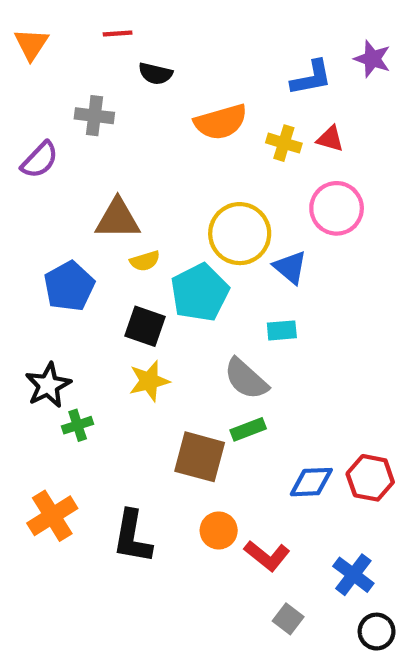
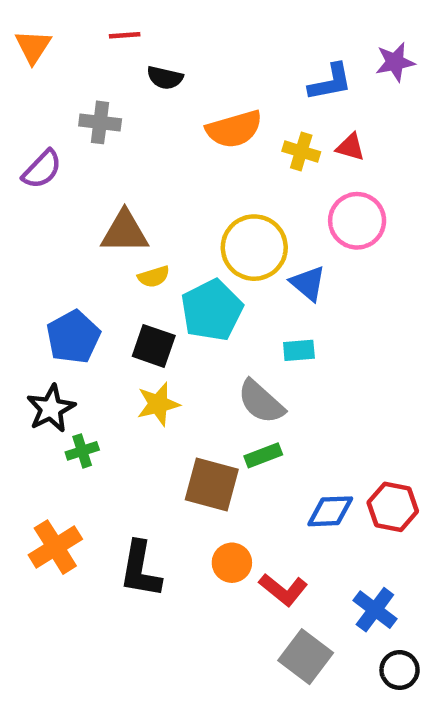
purple star: (372, 59) -> (395, 62), turned -30
blue pentagon: (69, 286) -> (73, 337), moved
gray square: (288, 619) -> (306, 657), size x1.6

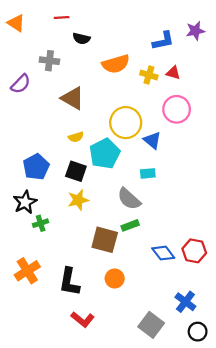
orange triangle: (33, 46) -> (16, 23), turned -30
brown triangle: (125, 232) -> (73, 98), moved, turned 30
blue diamond: (330, 511) -> (163, 253), turned 55
red L-shape: (283, 590) -> (83, 319), moved

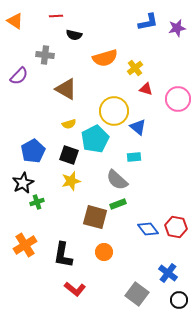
blue L-shape: (163, 41) -> (148, 22), moved
red triangle: (173, 73) -> (146, 89), moved
yellow cross: (149, 75) -> (135, 68), turned 35
pink circle: (177, 109) -> (178, 99), moved

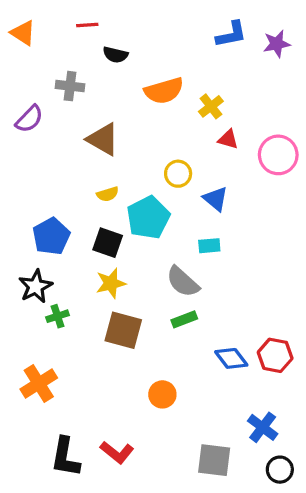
yellow circle: (114, 111) -> (178, 174), size x0.6
brown square: (95, 217) -> (123, 330), moved
black L-shape: (63, 255) -> (65, 457), moved
gray square: (137, 294) -> (214, 460), turned -30

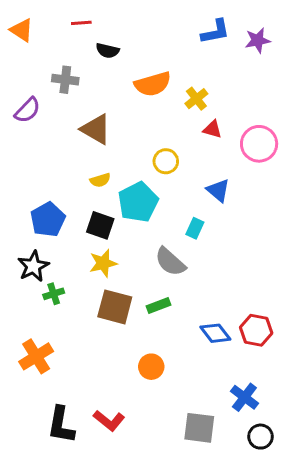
blue triangle: (216, 199) -> (218, 190), moved
cyan rectangle: (209, 246) -> (195, 228), turned -60
green rectangle: (184, 319) -> (159, 305), moved

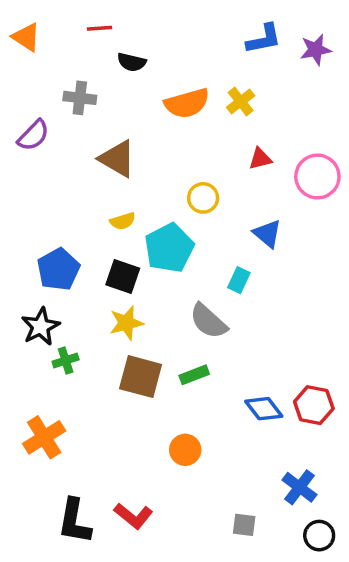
yellow cross: (196, 99) -> (241, 101), moved
red triangle: (212, 129) -> (260, 159), turned -30
gray square: (199, 428) -> (244, 525), size x0.6

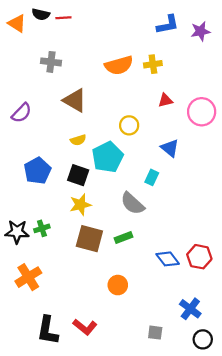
black semicircle: (132, 62) -> (41, 14), moved
yellow cross: (241, 101) -> (153, 64), turned 30
purple semicircle: (33, 135) -> (22, 113), moved
black star: (41, 327) -> (17, 232), moved, turned 30

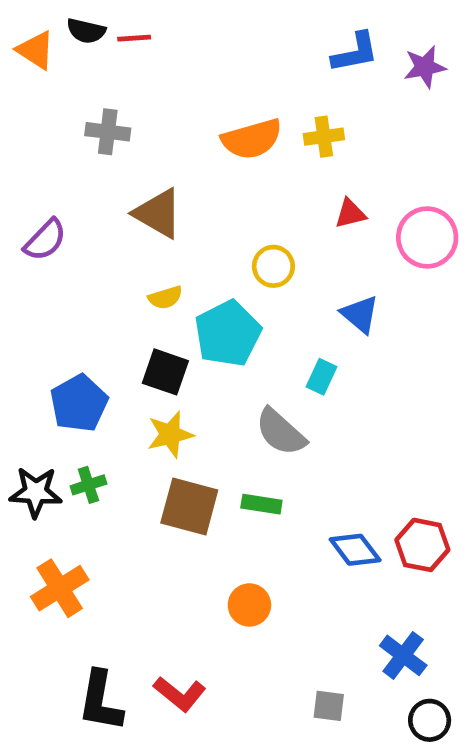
blue pentagon: (37, 171) -> (79, 403), moved
green rectangle: (123, 237) -> (261, 504), turned 30

